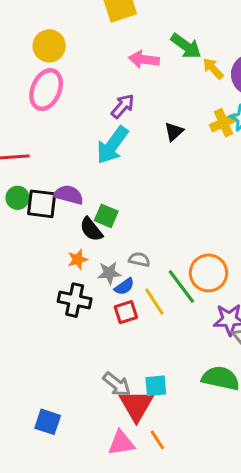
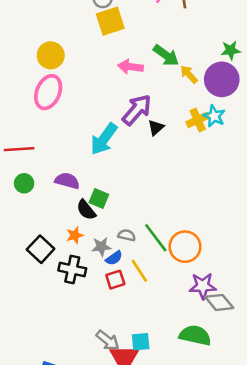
purple arrow: (123, 106) -> (137, 110), moved, size x1.5
black square: (42, 204) -> (41, 249), moved, turned 36
green line: (181, 287) -> (156, 238), moved

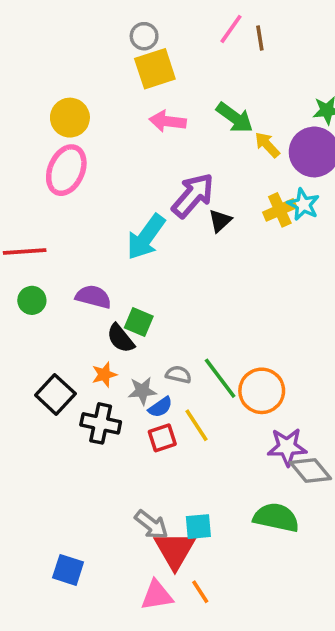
pink arrow: (131, 67) -> (168, 121), moved

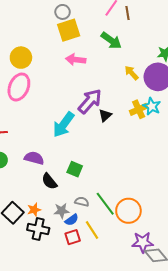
green arrow: (235, 118) -> (111, 40), moved
green square: (139, 322) -> (75, 169), moved
orange star: (104, 375) -> (34, 210), moved

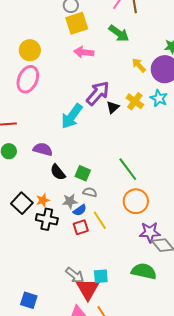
yellow cross: (139, 109) -> (135, 101), moved, turned -30
green square: (75, 169) -> (83, 173), moved
green line: (105, 204) -> (128, 169), moved

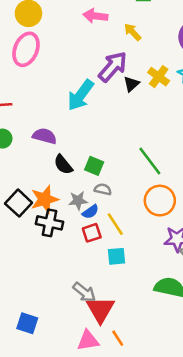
yellow arrow: (139, 65) -> (133, 32), moved
orange star: (43, 200) -> (45, 199), size x1.6
cyan square: (101, 276) -> (116, 256), moved

